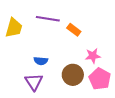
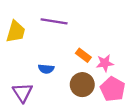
orange rectangle: (74, 30) -> (83, 55), moved
purple triangle: (34, 82) -> (22, 92), moved

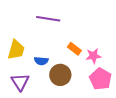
yellow trapezoid: (16, 32) -> (16, 50), moved
brown circle: (82, 85) -> (60, 75), moved

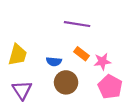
purple line: (48, 19) -> (77, 24), moved
blue semicircle: (41, 61) -> (54, 61), moved

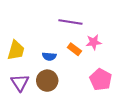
pink star: (102, 61) -> (94, 42), moved
brown circle: (66, 82) -> (47, 81), moved

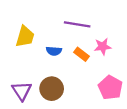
yellow trapezoid: (16, 50) -> (25, 37), moved
blue semicircle: (49, 56) -> (54, 51), moved

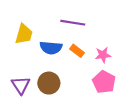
pink star: (103, 47) -> (103, 55), moved
blue semicircle: (54, 51) -> (51, 48), size x1.5

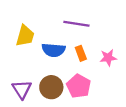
orange rectangle: (77, 51) -> (81, 53), turned 32
pink pentagon: (104, 82) -> (79, 86), moved

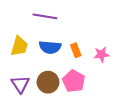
purple line: (76, 24) -> (45, 16), moved
yellow trapezoid: (25, 36) -> (19, 46), moved

